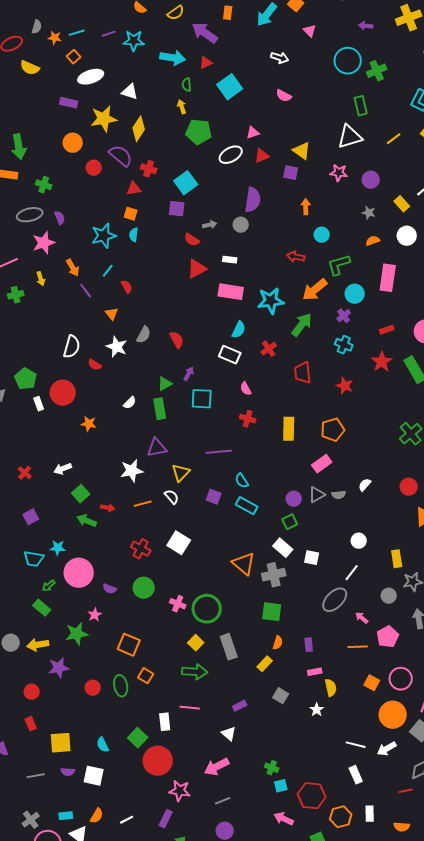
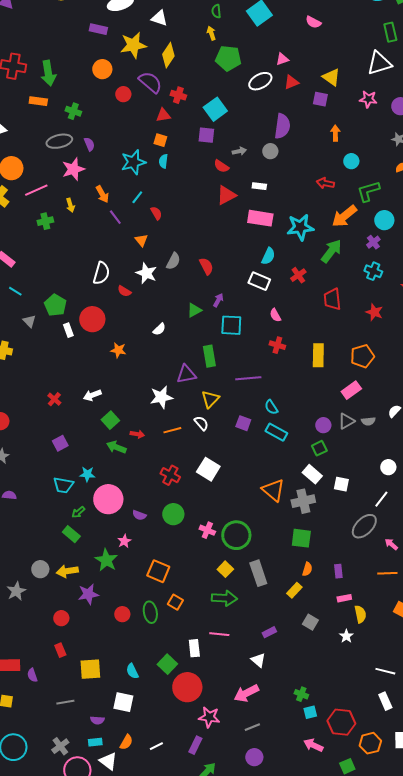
green rectangle: (160, 409) -> (209, 356), moved
green star: (77, 634) -> (106, 560), turned -30
purple semicircle: (68, 772) -> (97, 720), moved

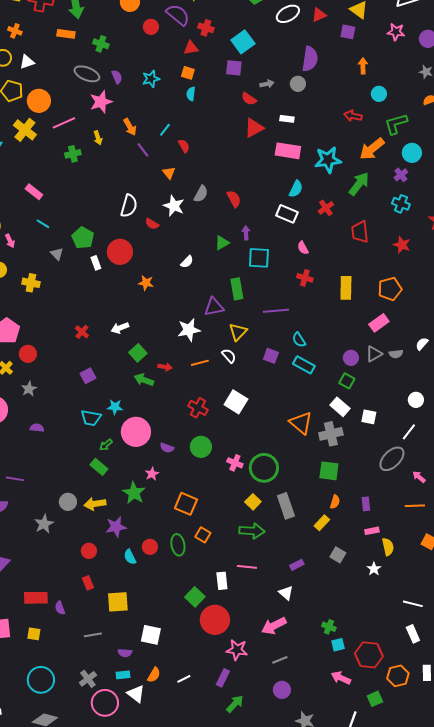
gray ellipse: (59, 141) -> (87, 74), turned 35
cyan star: (133, 162) -> (151, 79), moved, size x0.7
purple arrow: (218, 300) -> (246, 233), turned -32
green square: (319, 448) -> (347, 381), turned -35
cyan semicircle: (132, 671) -> (130, 557), moved

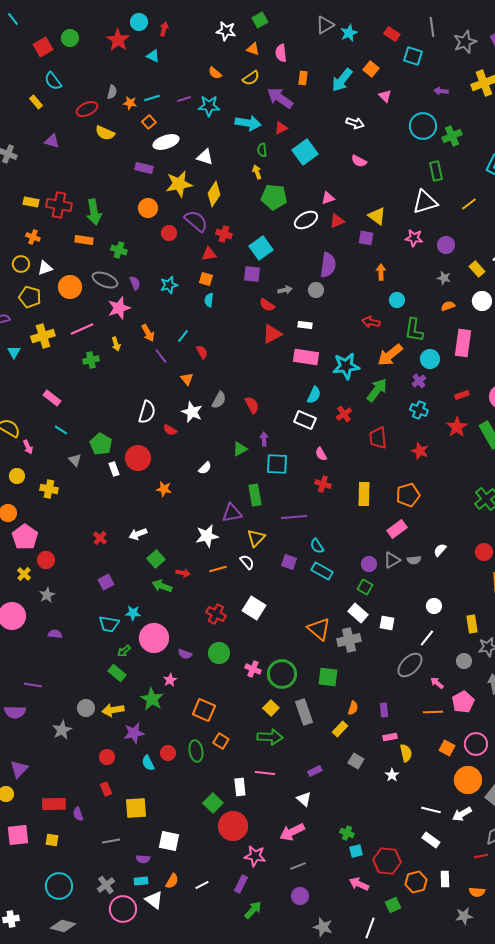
orange circle: (39, 101) -> (70, 287), moved
green L-shape: (396, 124) -> (414, 330), turned -65
yellow cross: (25, 130) -> (43, 336), turned 35
green square: (329, 471) -> (328, 677), moved
white rectangle: (413, 634) -> (431, 840), turned -30

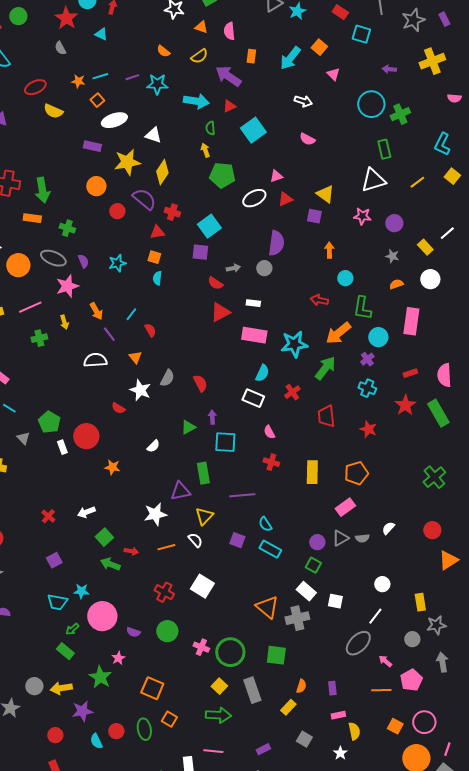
gray semicircle: (112, 92) -> (60, 48), moved, turned 136
white semicircle: (147, 412) -> (95, 360), moved, turned -110

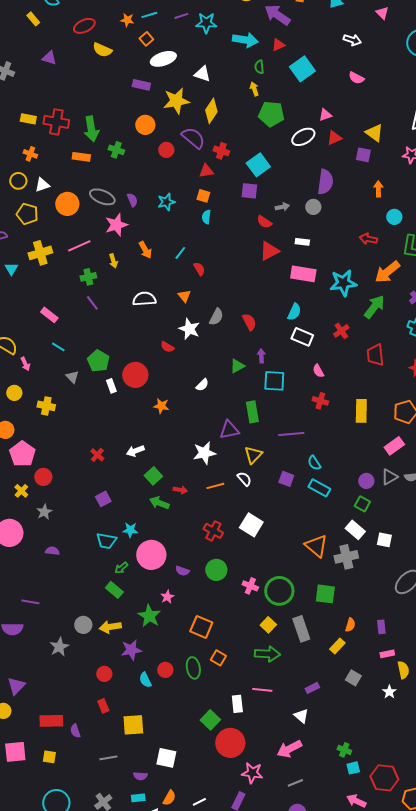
green cross: (67, 228) -> (116, 150), moved
purple line: (109, 334) -> (92, 303), moved
cyan semicircle: (262, 373) -> (294, 312), moved

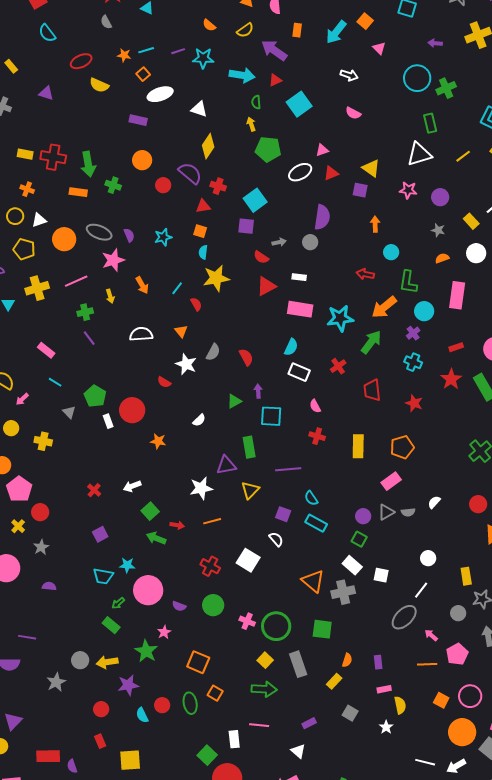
yellow rectangle: (33, 19) -> (11, 66), moved
yellow star: (176, 101) -> (216, 278), moved
pink arrow: (25, 364) -> (22, 399), turned 72
white semicircle: (244, 479) -> (276, 539), moved

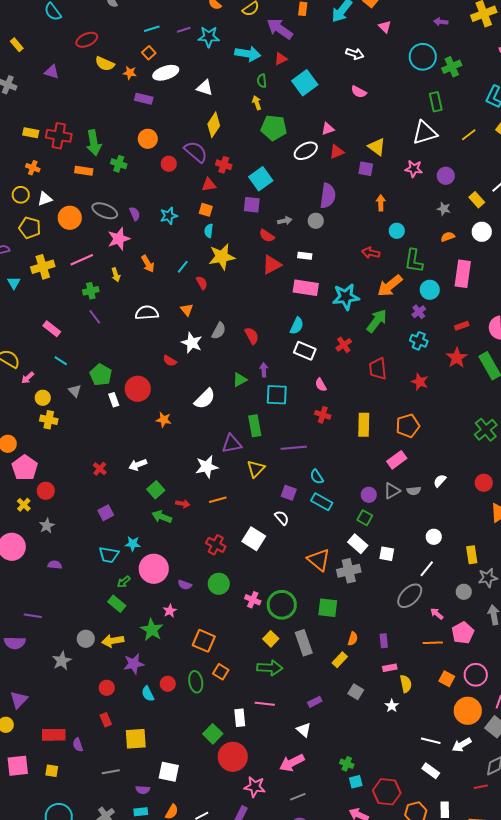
orange star: (124, 55) -> (130, 73), moved
white semicircle: (199, 420) -> (205, 399), size x1.6
yellow circle: (11, 428) -> (43, 398), moved

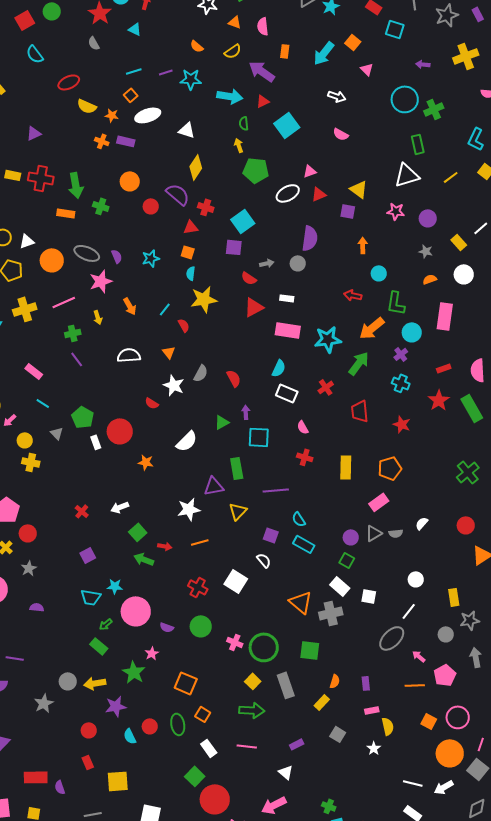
purple triangle: (52, 72) -> (34, 133), moved, turned -42
orange cross: (33, 168) -> (102, 141), moved
white rectangle: (240, 718) -> (209, 748), moved, turned -30

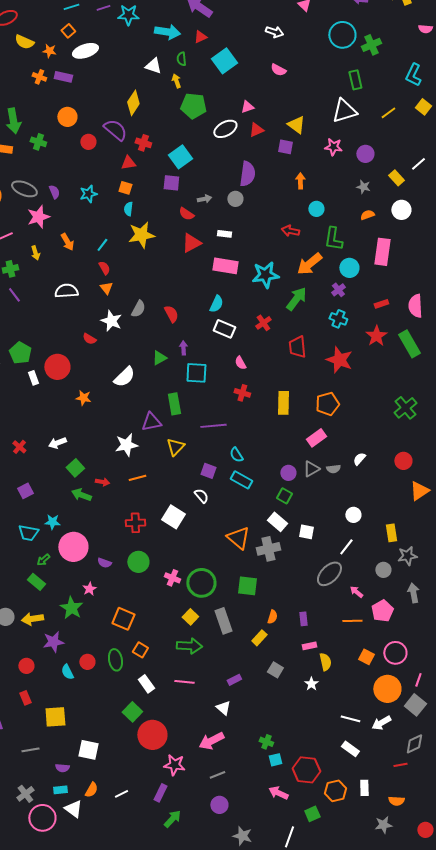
white triangle: (187, 130) -> (153, 66), moved
red semicircle: (184, 325) -> (104, 268), moved
red star: (402, 424) -> (339, 360), size x1.5
red cross: (198, 587) -> (135, 523), turned -30

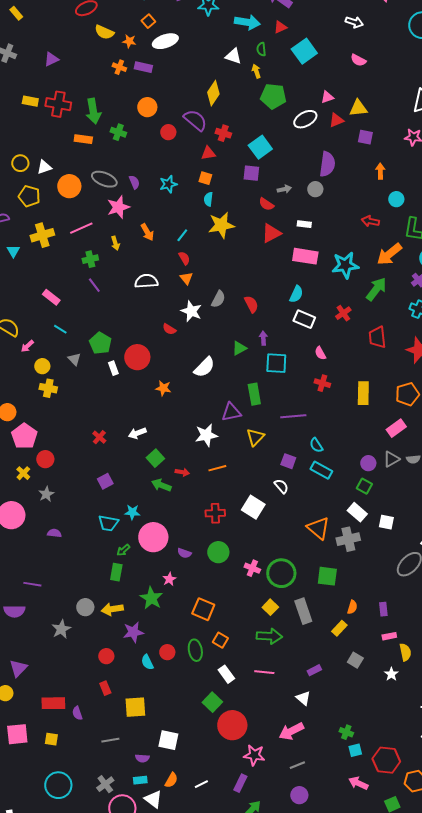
yellow triangle: (296, 125) -> (358, 108), moved, turned -42
green rectangle: (36, 582) -> (116, 572), turned 60

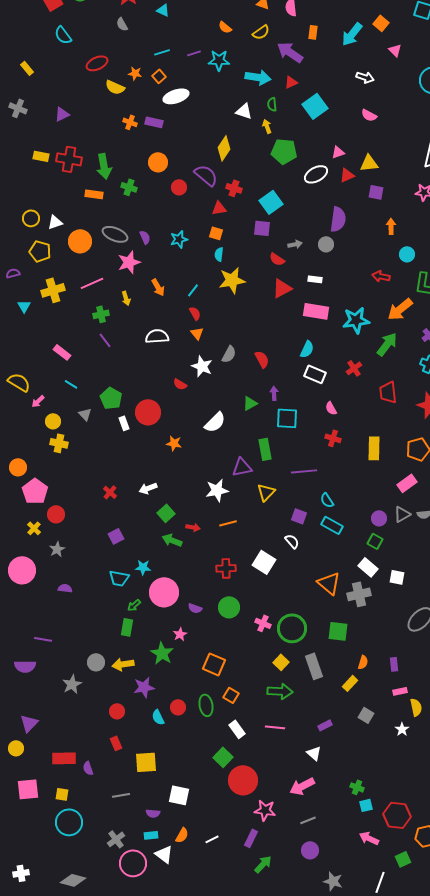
orange star: (129, 41) -> (135, 73), moved
cyan circle: (58, 785) -> (69, 822), moved

